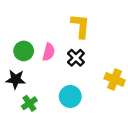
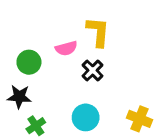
pink semicircle: (49, 52) -> (66, 48), moved, turned 60
yellow cross: (115, 79) -> (139, 119), moved

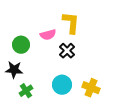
yellow cross: (139, 119) -> (91, 88), moved

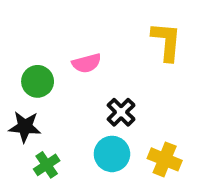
yellow L-shape: (71, 23) -> (166, 41), moved
black cross: (67, 51) -> (121, 112), moved

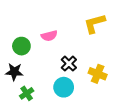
yellow L-shape: (166, 41) -> (95, 23), turned -110
yellow cross: (165, 159) -> (98, 74), moved

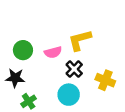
yellow L-shape: (95, 23) -> (80, 40), moved
pink semicircle: (49, 36) -> (53, 52), moved

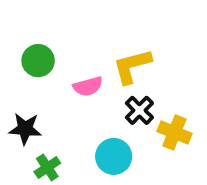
green circle: (23, 50) -> (38, 61), moved
black cross: (74, 69) -> (139, 110), moved

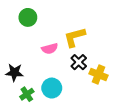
green circle: (38, 61) -> (28, 17), moved
cyan circle: (114, 156) -> (52, 88), moved

